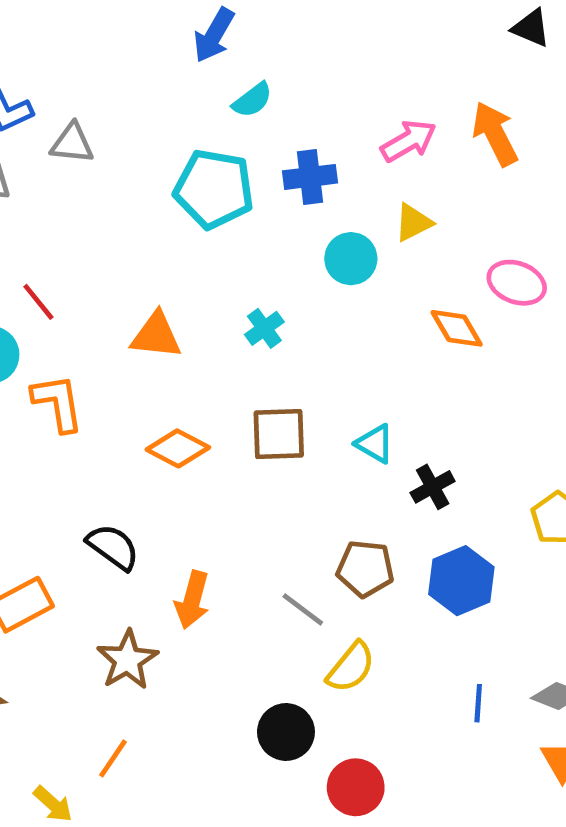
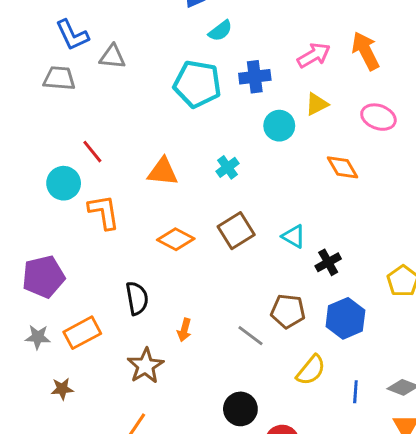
pink ellipse: (517, 283) -> (378, 117), moved
brown square: (279, 434) -> (236, 231), turned -30
black semicircle: (113, 547) -> (137, 298), turned 44
orange arrow: (192, 600) -> (184, 330), size x0.7
yellow semicircle: (351, 667) -> (311, 370), moved

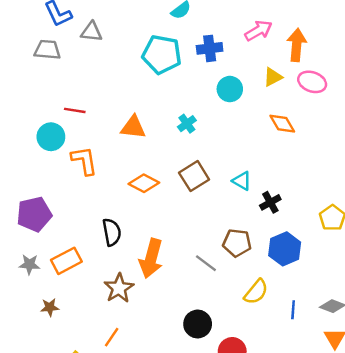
orange arrow: (366, 51) -> (297, 45), moved, turned 32
yellow triangle: (317, 104) -> (273, 77), moved
red line: (92, 152) -> (75, 110), turned -42
orange arrow: (184, 330) -> (151, 258), size x2.0

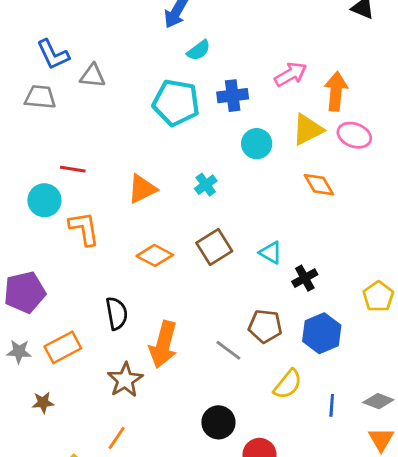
yellow triangle: (273, 77) -> (308, 130), size x1.4
orange triangle: (133, 127) -> (142, 189), turned -32

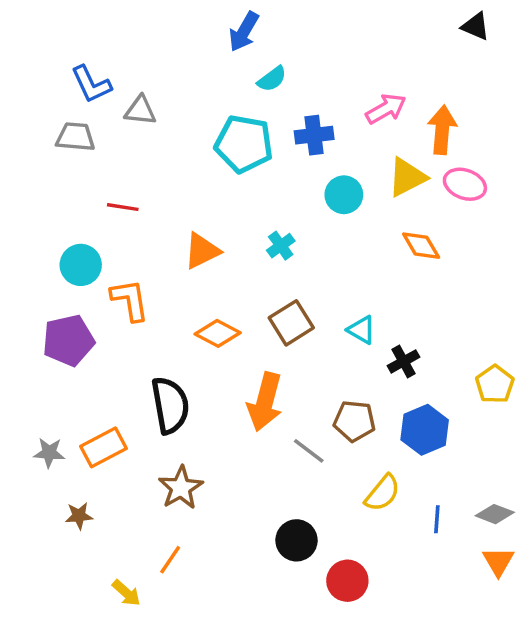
red line: (73, 169) -> (123, 207), moved
purple pentagon: (25, 292) -> (68, 340), moved
black semicircle: (117, 313) -> (170, 405), size x1.4
orange arrow: (163, 345) -> (265, 402), moved

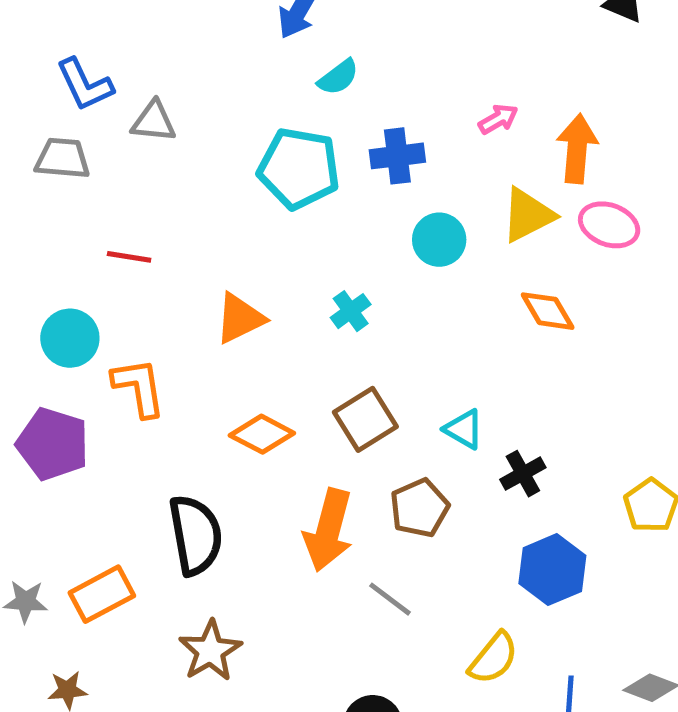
pink arrow: (386, 109) -> (498, 119), size x0.7
purple pentagon: (68, 340) -> (53, 444), turned 30
brown pentagon: (354, 421) -> (420, 508), moved, turned -30

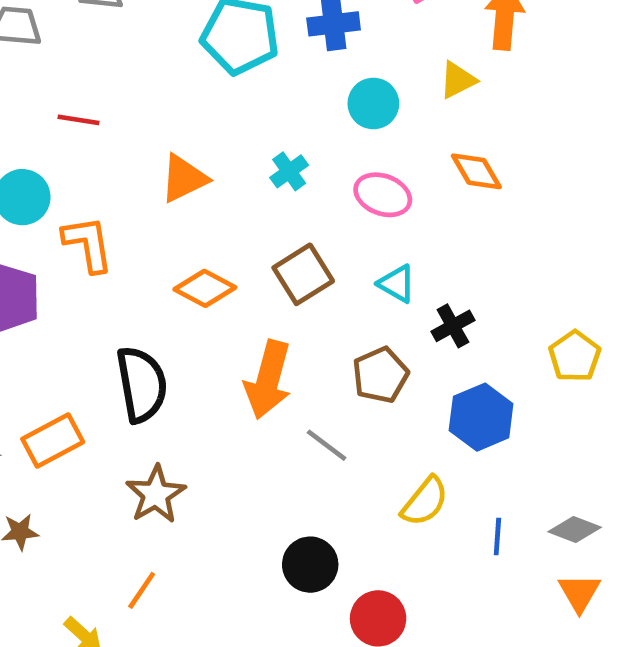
yellow triangle: (528, 215) -> (458, 80), size x0.7
pink ellipse: (609, 225) -> (383, 195), moved
brown pentagon: (420, 508) -> (380, 375), moved

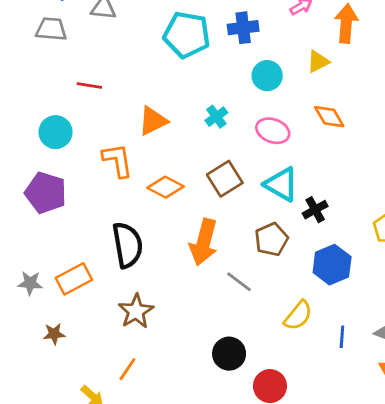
orange L-shape: (88, 244) -> (118, 160), moved
cyan triangle: (397, 284) -> (281, 184), size x1.5

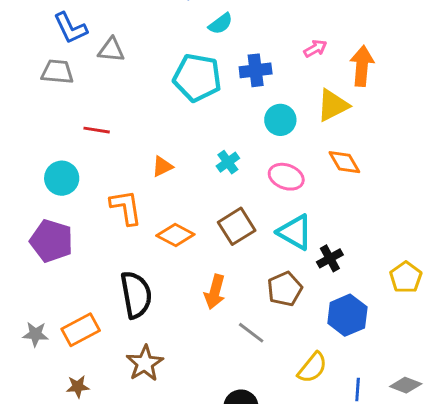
yellow triangle: (318, 62) -> (333, 105), size x1.4
orange triangle: (153, 121) -> (162, 167), size x0.7
orange arrow: (204, 242) -> (215, 292), size x0.7
brown star: (54, 334) -> (78, 387), moved

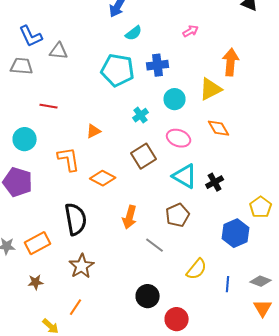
pink arrow: (315, 48) -> (191, 31), moved
cyan cross: (228, 162) -> (141, 115), moved
brown square: (237, 226) -> (144, 156), moved
black cross: (330, 258) -> (215, 182), moved
blue hexagon: (347, 315) -> (236, 233), moved

